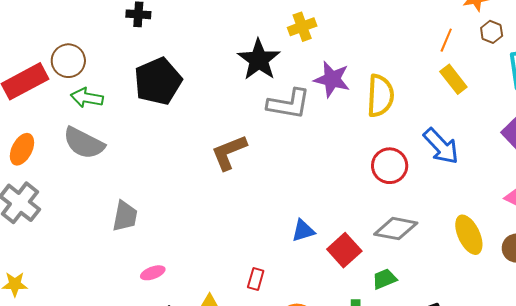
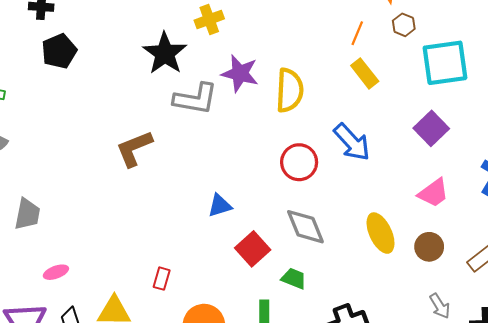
black pentagon: (158, 81) -> (59, 51), moved, size x0.7
gray diamond: (396, 229) -> (305, 227), turned 57
blue triangle: (303, 231) -> (220, 206), moved
green trapezoid: (384, 279) -> (294, 279), turned 45

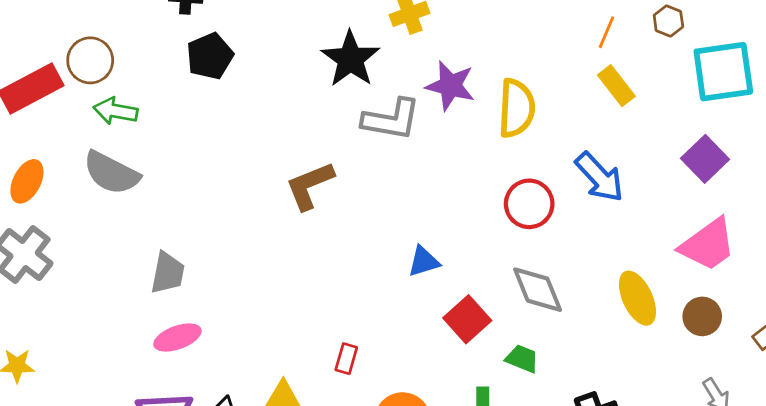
pink trapezoid: (433, 193) -> (708, 245), size x1.4
pink ellipse: (56, 272) -> (177, 338), moved, size x1.4

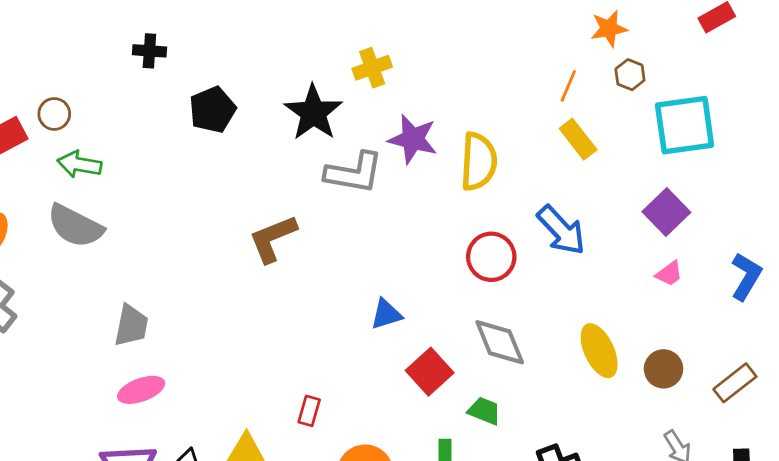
black pentagon: (210, 56) -> (213, 110), moved
brown circle: (90, 60) -> (54, 114), size x0.7
pink trapezoid: (708, 245) -> (669, 274), moved, size x0.5

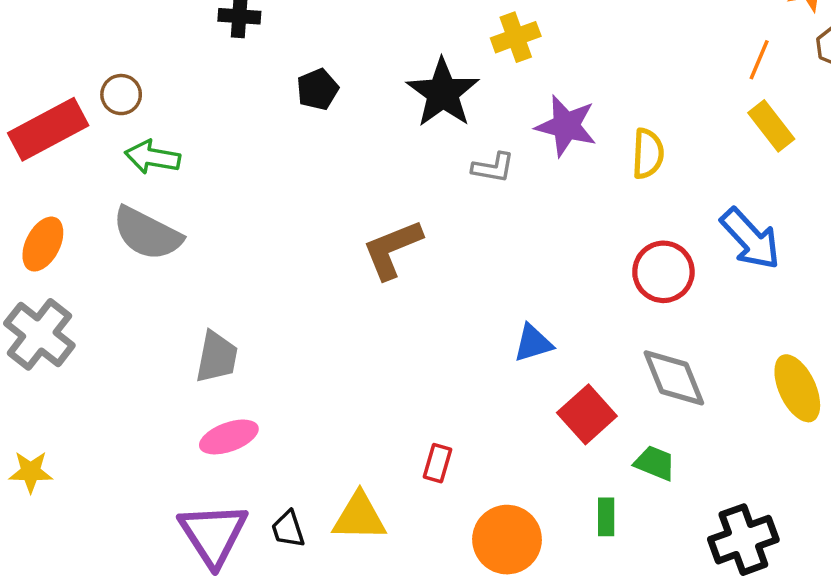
black pentagon: (213, 110) -> (318, 89), size x0.7
yellow semicircle: (479, 162) -> (648, 154), size x0.7
gray L-shape: (354, 173) -> (493, 168), size x0.6

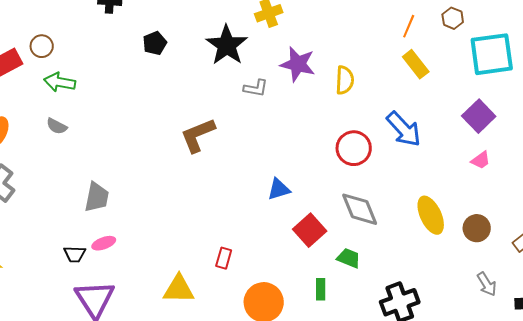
gray semicircle: (147, 234) -> (57, 126), size x0.5
pink ellipse: (229, 437) -> (104, 243), size x0.7
black trapezoid: (288, 529) -> (75, 254), moved, turned -70

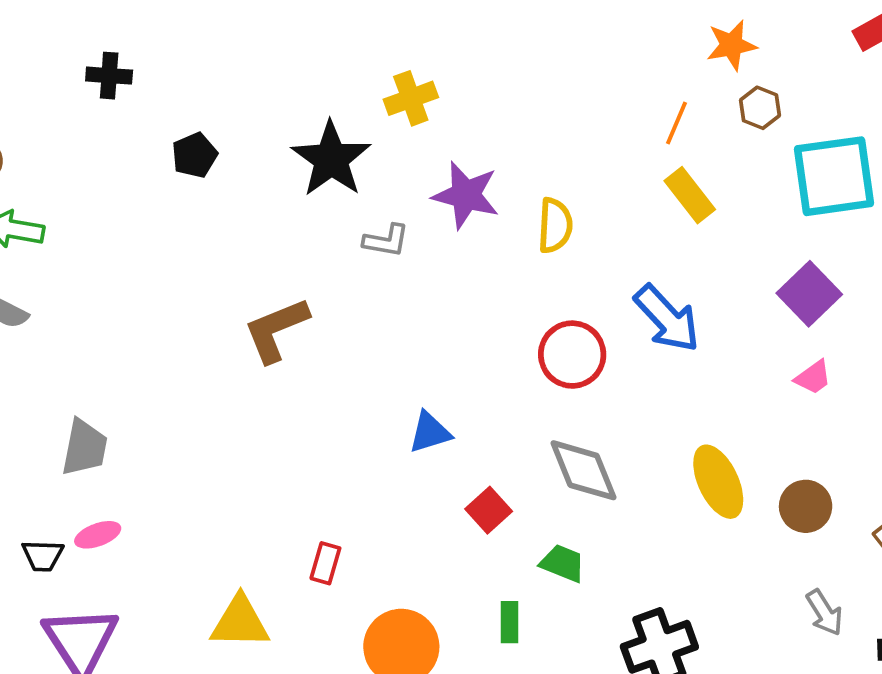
red square: (310, 230) -> (489, 510), size x0.7

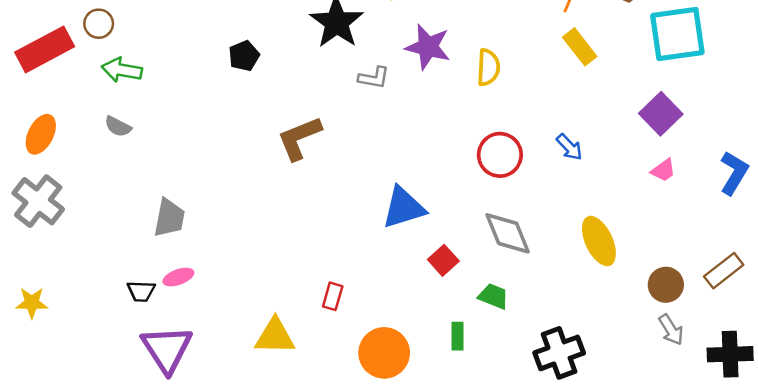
black pentagon: (194, 155) -> (244, 56), moved
blue arrow: (667, 318) -> (569, 147), moved, size x0.6
blue triangle: (430, 432) -> (403, 208), size x1.5
brown circle: (806, 506) -> (666, 285), moved

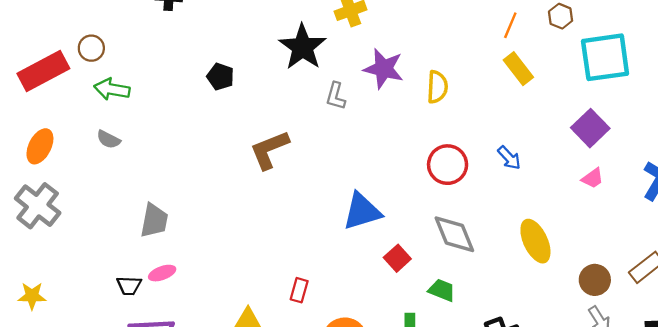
black pentagon: (244, 56) -> (220, 77), turned -30
gray L-shape: (374, 78) -> (336, 96), turned 96

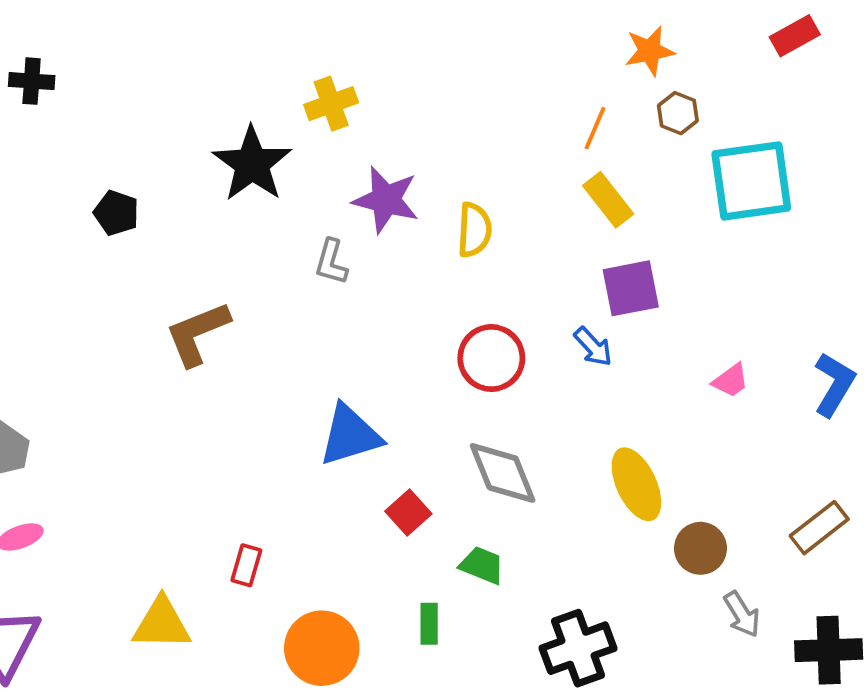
gray L-shape: (336, 96) -> (331, 262), moved
purple square: (590, 128) -> (631, 288), moved, turned 33
brown circle: (595, 280) -> (700, 548), moved

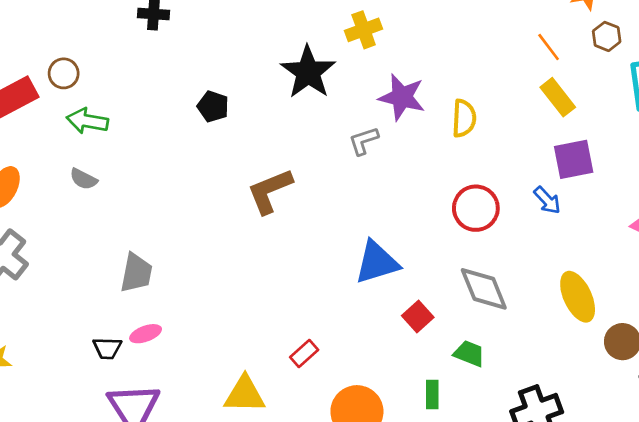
orange line: (595, 128) -> (549, 47), turned -60
gray L-shape: (331, 262) -> (364, 141), turned 56
red rectangle: (246, 565) -> (304, 354), turned 32

